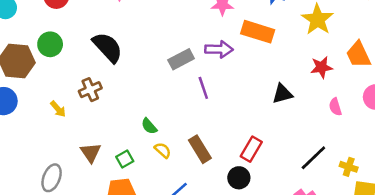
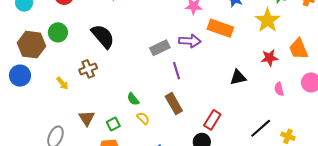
brown rectangle: (200, 149) -> (174, 104), moved

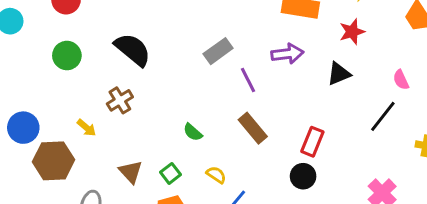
purple arrow: (190, 41) -> (287, 54), moved
brown hexagon: (31, 45) -> (53, 161), moved
red star: (269, 58) -> (352, 32), moved
yellow semicircle: (143, 118) -> (216, 175), moved
black line: (261, 128) -> (383, 116), moved

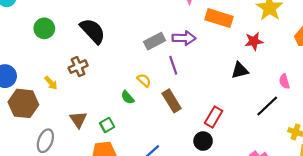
purple arrow: (287, 54) -> (184, 38), moved
yellow semicircle: (216, 175) -> (144, 80), moved

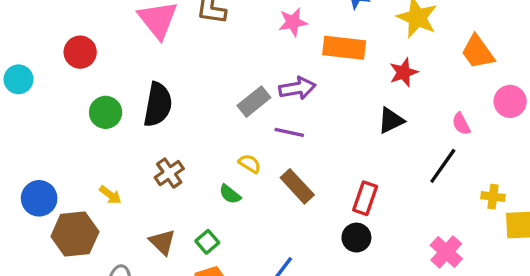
green circle: (44, 28) -> (106, 112), moved
black semicircle: (93, 31) -> (158, 105), turned 64
purple line: (173, 65) -> (289, 132), turned -48
brown cross: (78, 67) -> (169, 173), moved

